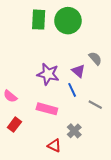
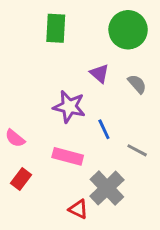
green circle: (68, 21) -> (128, 30), moved
purple triangle: (78, 71) -> (99, 73), moved
gray cross: (74, 131) -> (107, 188), size x1.6

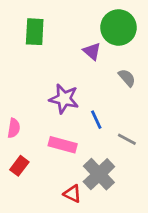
green rectangle: (56, 28) -> (35, 32), moved
purple triangle: (99, 73) -> (92, 51), moved
pink semicircle: (15, 138) -> (14, 128), turned -120

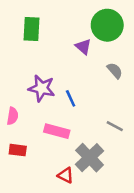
purple star: (64, 99) -> (42, 88), moved
blue line: (96, 120) -> (71, 98), moved
red rectangle: (19, 166) -> (18, 150), turned 60

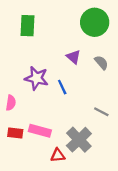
purple triangle: (83, 47) -> (73, 57), moved
pink rectangle: (57, 131) -> (40, 131), moved
red triangle: (66, 175) -> (58, 155), turned -32

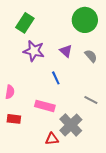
green rectangle: (28, 26) -> (25, 23), turned 30
purple star: (36, 78) -> (34, 51), moved
pink rectangle: (40, 131) -> (45, 106), moved

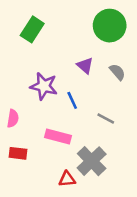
purple star: (34, 51) -> (44, 86), moved
gray line: (91, 100) -> (106, 118), moved

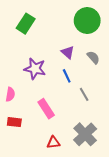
blue line: (72, 100) -> (67, 76), moved
gray line: (106, 118) -> (84, 94), turned 32
pink rectangle: (58, 137) -> (46, 109), turned 42
gray cross: (92, 161) -> (85, 134), moved

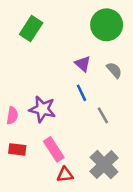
purple star: (35, 69) -> (42, 109), moved
pink rectangle: (46, 109) -> (54, 149), moved

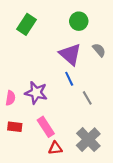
green circle: (107, 25) -> (79, 21), moved, size x0.7
purple triangle: (83, 64) -> (70, 54), size x1.6
gray semicircle: (114, 70) -> (99, 50), moved

